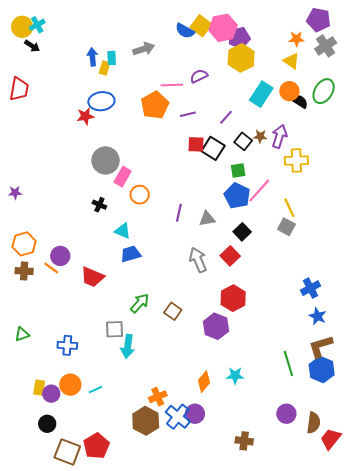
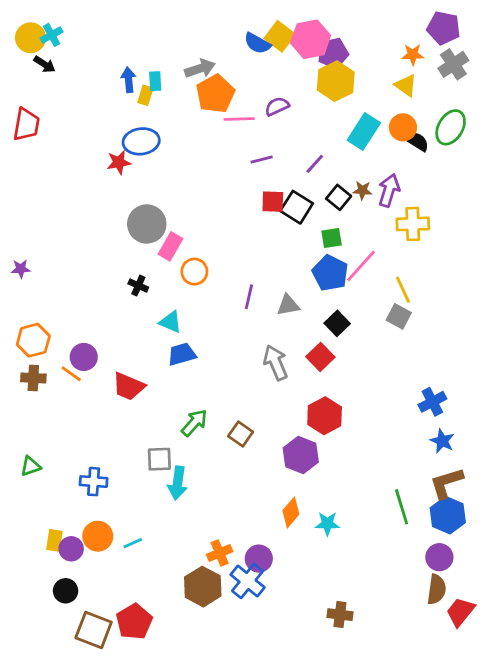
orange pentagon: (155, 105) -> (215, 94), moved
orange diamond: (204, 382) -> (291, 512), moved
purple circle: (195, 414) -> (259, 559), moved
purple circle: (286, 414) -> (439, 557), moved

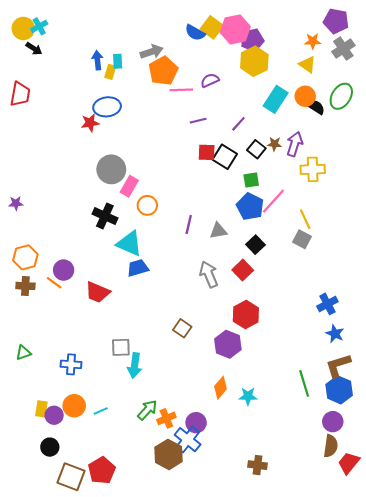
black cross: (138, 286) -> (105, 216), size x1.6
cyan triangle: (171, 322) -> (129, 244), size x1.5
green arrow: (194, 423) -> (147, 410), moved
brown hexagon: (203, 587) -> (169, 454), moved

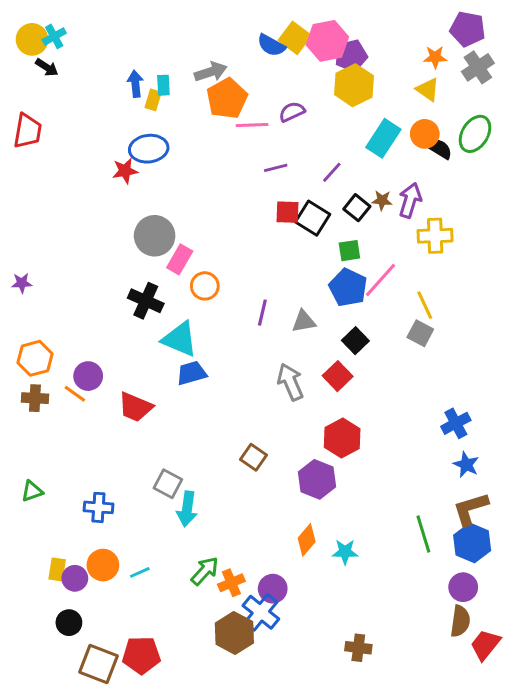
gray square: (121, 347) -> (168, 484), turned 30
red pentagon: (102, 470) -> (141, 655), turned 30

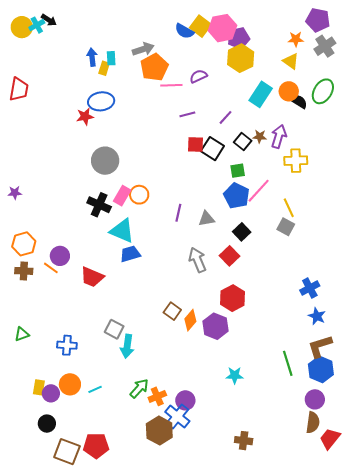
black arrow: (47, 67) -> (49, 20), moved
pink rectangle: (180, 259) -> (122, 196), moved
orange diamond: (307, 540) -> (190, 320), moved

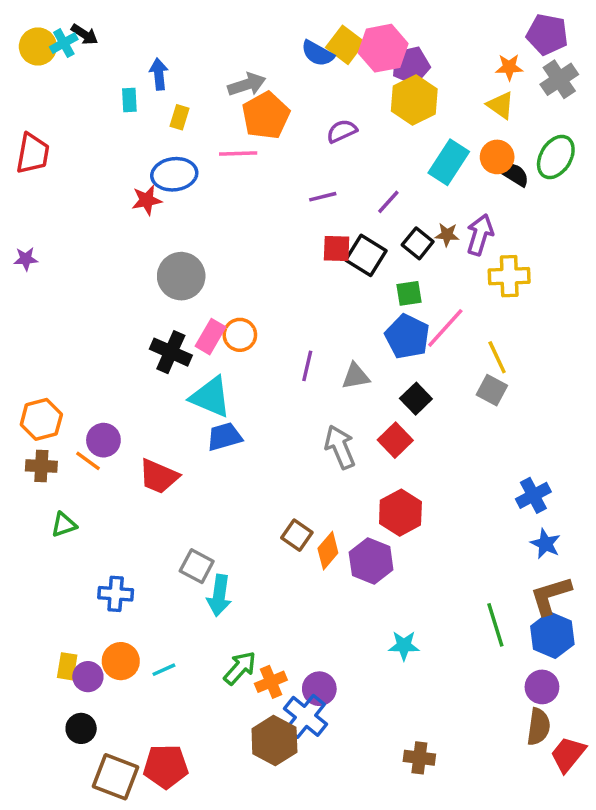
blue arrow: (92, 57) -> (159, 74), moved
cyan rectangle: (111, 58) -> (129, 100), moved
pink line: (171, 85) -> (238, 154), moved
purple star: (15, 193) -> (26, 259), moved
green triangle: (22, 334) -> (64, 525), moved

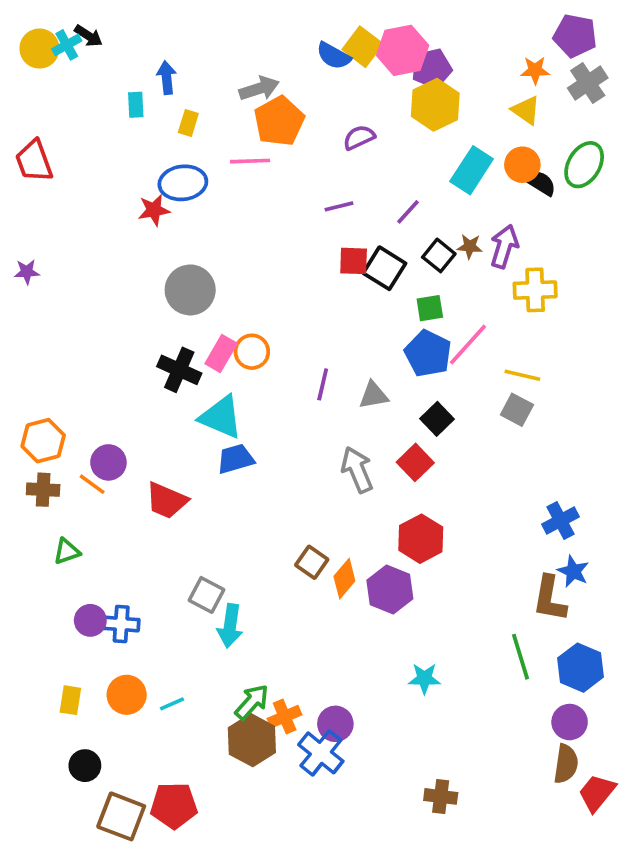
red trapezoid: (33, 154) -> (34, 161), turned 150
yellow line: (497, 357) -> (522, 375), turned -52
brown L-shape: (551, 595) -> (550, 599), moved, turned -63
purple circle: (88, 677) -> (90, 620), moved
brown hexagon: (274, 741) -> (252, 740), moved

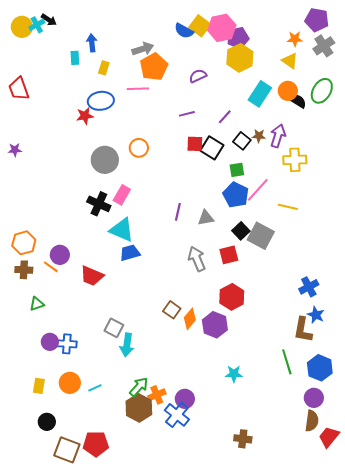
orange circle: (252, 352) -> (139, 148), moved
gray square: (517, 410) -> (261, 236), moved, size x1.5
red square: (415, 462) -> (229, 255), turned 30

